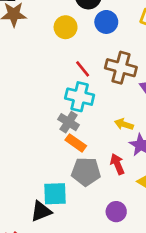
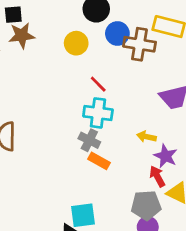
brown cross: (121, 68) -> (139, 44), moved
red arrow: (117, 164) -> (157, 176), moved
gray pentagon: (86, 172) -> (146, 205), moved

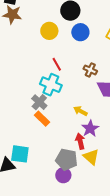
brown cross: (139, 44) -> (90, 70), moved, size x0.6

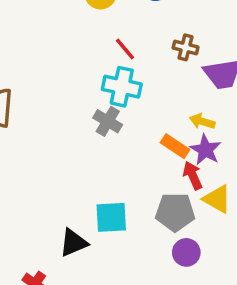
yellow arrow: (80, 111) -> (202, 121), moved
orange rectangle: (42, 119) -> (175, 146), moved
cyan square: (20, 154) -> (111, 217), moved
purple circle: (63, 175) -> (186, 252), moved

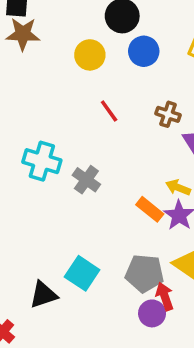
cyan cross: (122, 87) -> (42, 161), moved
red arrow: (193, 175) -> (165, 296), moved
cyan square: (111, 217) -> (82, 273), turned 32

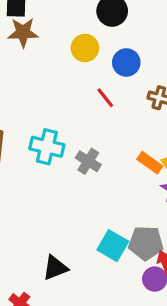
blue circle: (144, 51) -> (126, 62), moved
orange rectangle: (150, 209) -> (150, 163), moved
cyan square: (82, 273) -> (113, 246), moved

